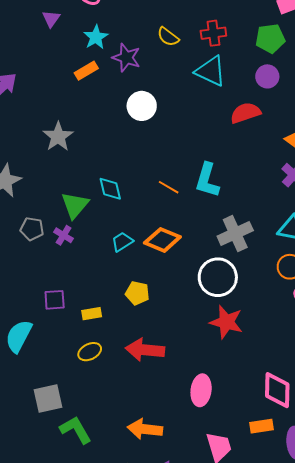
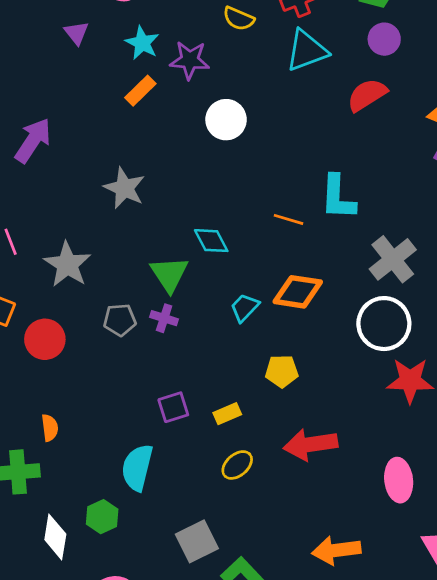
cyan triangle: (211, 71) -> (307, 51), turned -32

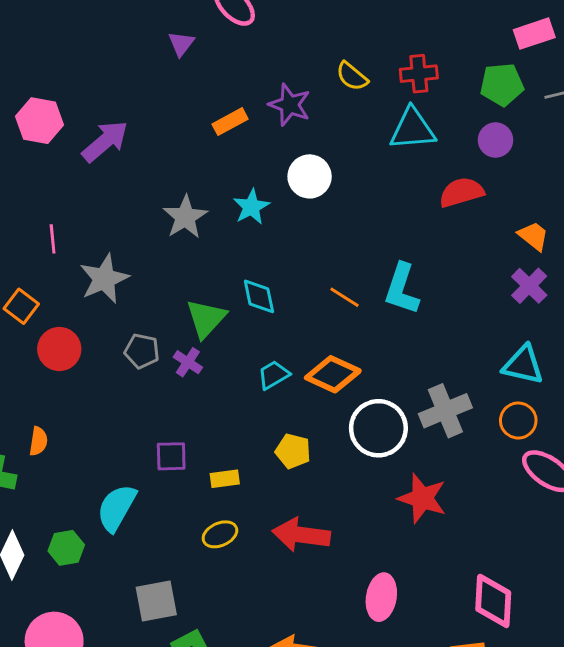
cyan star: (142, 43) -> (251, 207), moved
gray cross: (393, 259) -> (445, 411), moved
white circle: (384, 324) -> (378, 428), moved

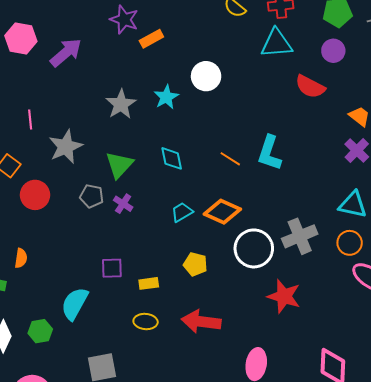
purple star: (290, 105) -> (124, 20), moved
red semicircle: (461, 192) -> (310, 87), turned -136
green triangle: (206, 318) -> (119, 165), moved
yellow ellipse: (220, 534) -> (146, 322), turned 30

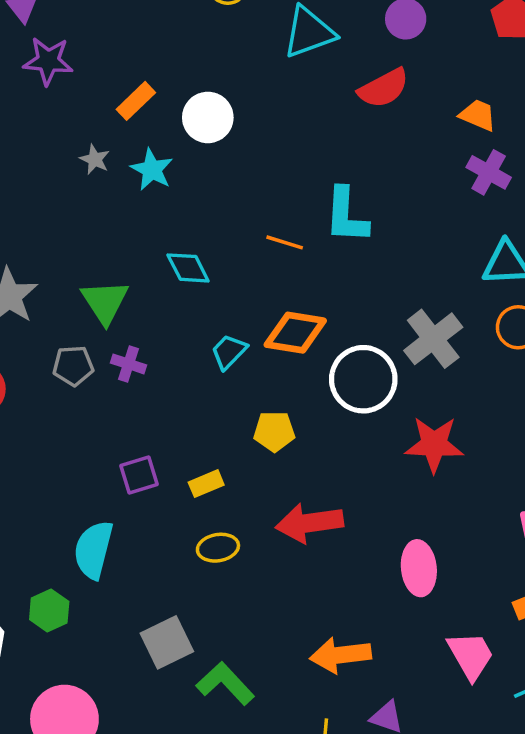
orange rectangle: (151, 39) -> (136, 101), moved
red semicircle: (310, 87) -> (384, 88), turned -40
gray star: (121, 104) -> (95, 159), moved, size x0.6

